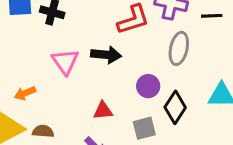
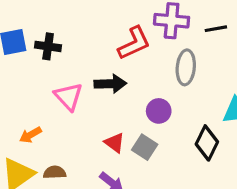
black diamond: (175, 107) -> (207, 143), moved
red triangle: (103, 111) -> (115, 143), turned 50
gray square: (144, 128) -> (145, 147), moved, turned -35

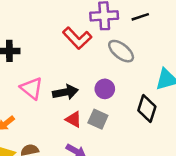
red L-shape: (134, 43) -> (77, 38), turned 80
gray ellipse: (186, 67) -> (121, 51), turned -48
black arrow: (110, 84) -> (65, 92), moved

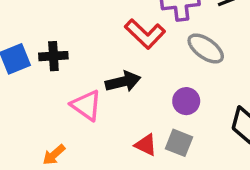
black arrow: (65, 92) -> (123, 82), moved

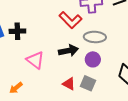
gray ellipse: (206, 48) -> (95, 37), moved, turned -35
black arrow: (123, 82) -> (68, 51), moved

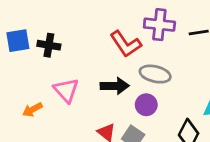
orange arrow: (16, 88) -> (32, 110), moved

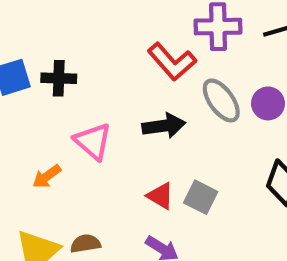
gray ellipse: (155, 74) -> (221, 100), turned 48
purple circle: (146, 105) -> (268, 103), moved

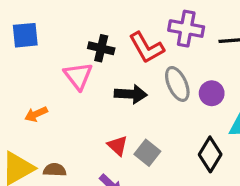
black cross: (59, 78) -> (101, 48), moved
pink triangle: (93, 141) -> (78, 76), moved

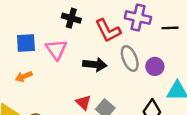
blue square: (25, 35) -> (26, 43), moved
black cross: (101, 48) -> (71, 18), moved

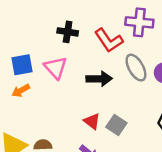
orange arrow: (24, 76) -> (21, 91), moved

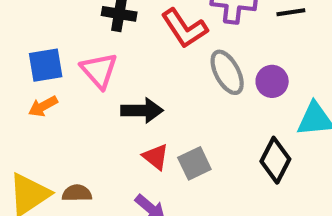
black arrow: (99, 79) -> (142, 110), moved
gray square: (116, 125) -> (194, 163), turned 30

